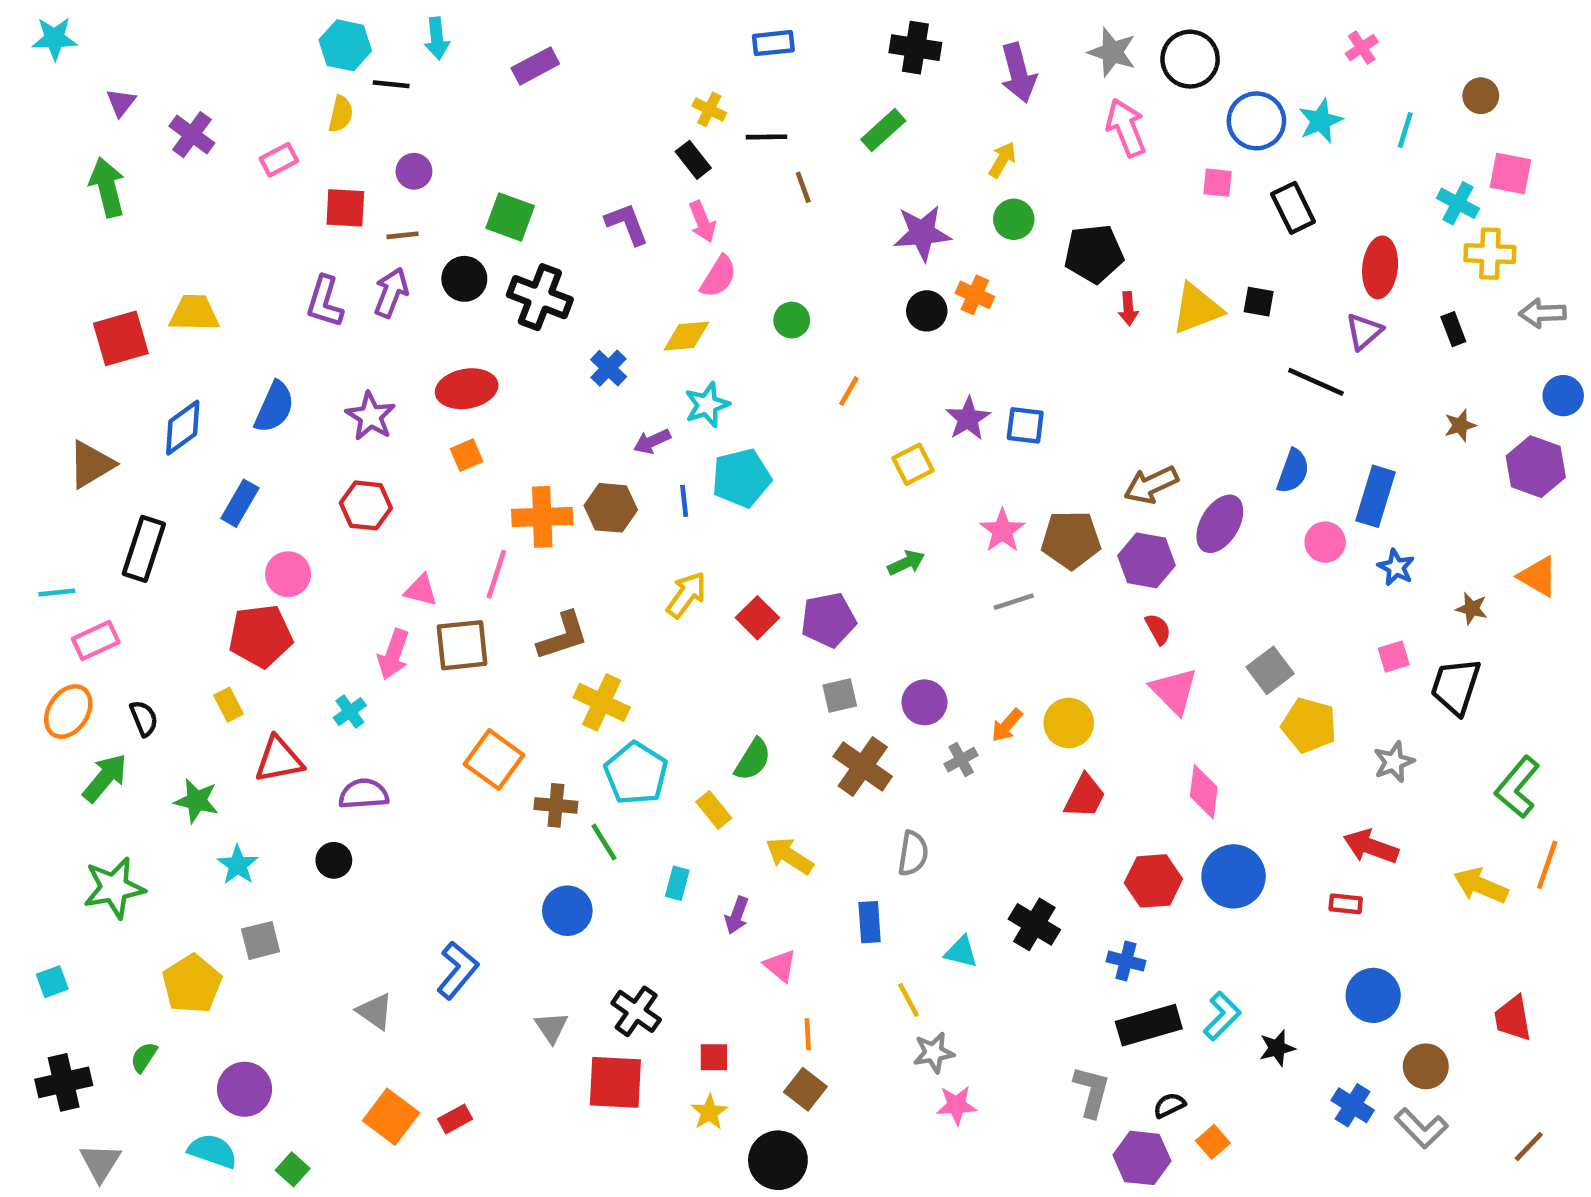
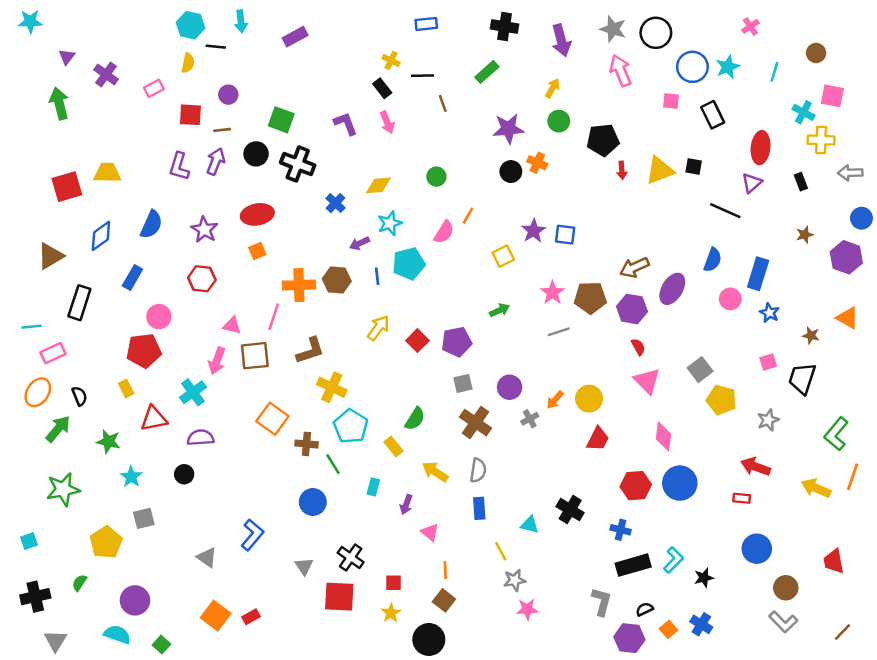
pink semicircle: (718, 277) -> (444, 232), moved
cyan cross: (350, 712) -> (193, 392), size x1.5
gray semicircle: (913, 853) -> (478, 470), moved
blue cross: (1353, 1105) -> (701, 624), moved

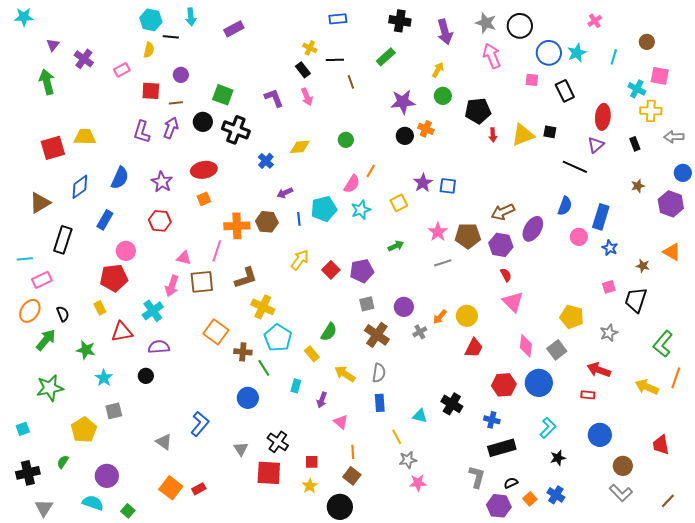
cyan star: (390, 223) -> (361, 210), moved
gray square: (700, 370) -> (557, 350), moved
cyan L-shape: (674, 560) -> (548, 428), moved

